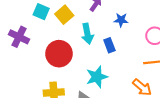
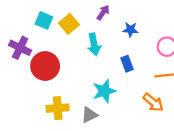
blue rectangle: (109, 45) -> (127, 64), moved
red circle: (59, 54) -> (45, 66), moved

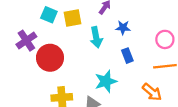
yellow square: (69, 24) -> (73, 18), turned 30
blue star: (130, 30) -> (123, 28), moved
purple cross: (20, 48) -> (26, 41), turned 30

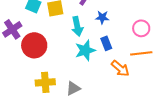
cyan star: (106, 81) -> (85, 50), moved
orange arrow: (152, 92) -> (120, 68), moved

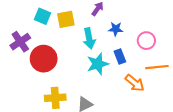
pink circle: (141, 28) -> (146, 41), moved

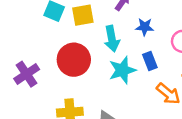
purple cross: (20, 42) -> (27, 74), moved
red circle: (44, 59) -> (74, 60), moved

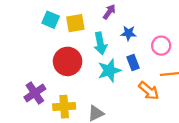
purple cross: (27, 74) -> (35, 93), moved

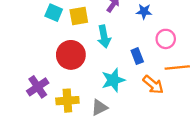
blue star: (128, 33) -> (144, 11), moved
cyan star: (109, 70) -> (113, 80), moved

